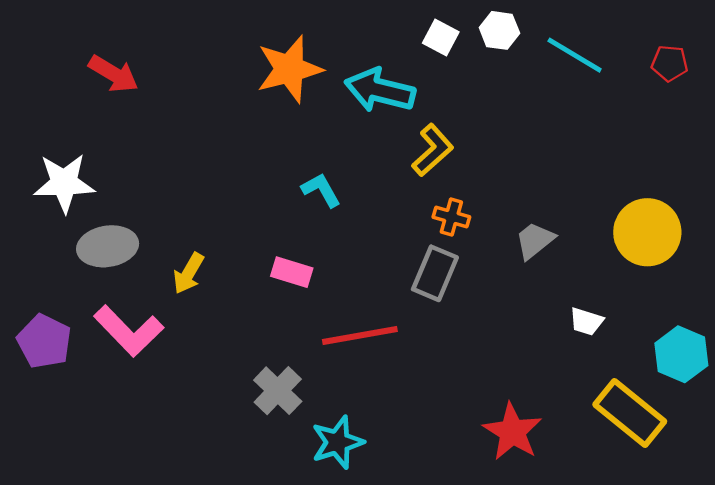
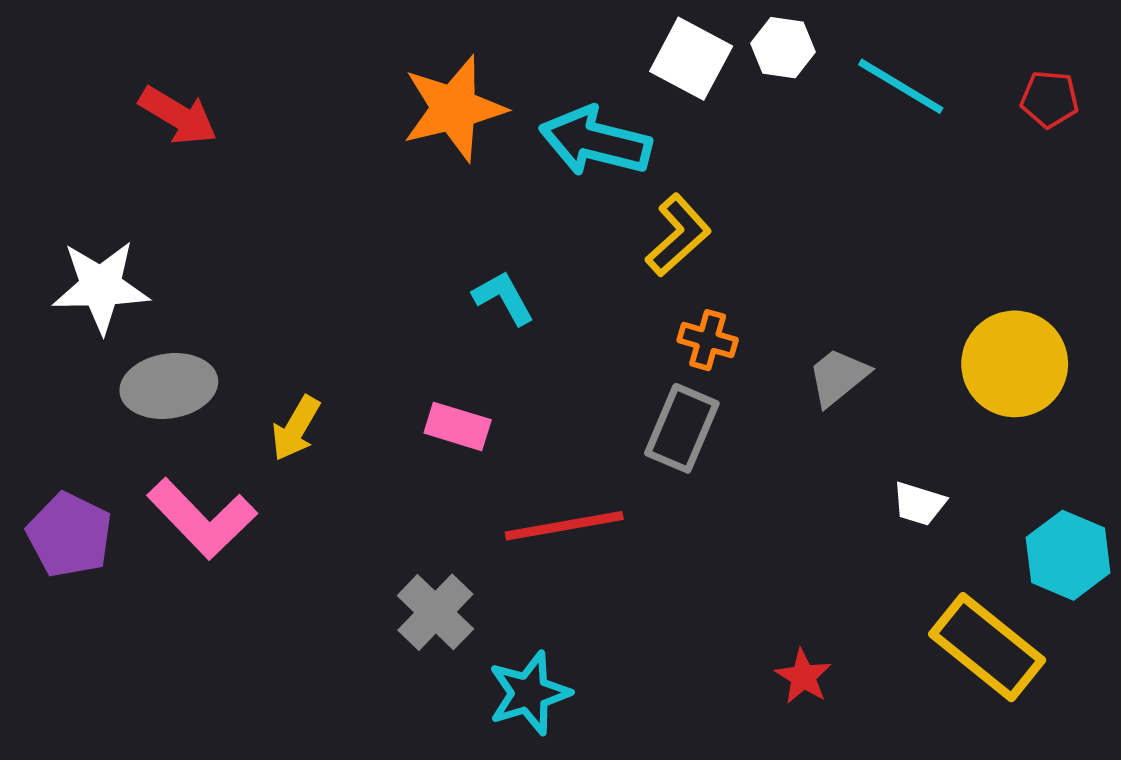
white square: (441, 37) -> (691, 59), size x1.4
red star: (512, 432) -> (803, 677), size x0.6

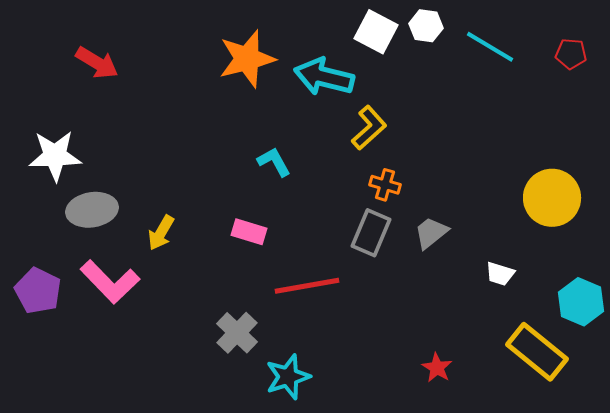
gray trapezoid: (838, 377) -> (431, 233), moved

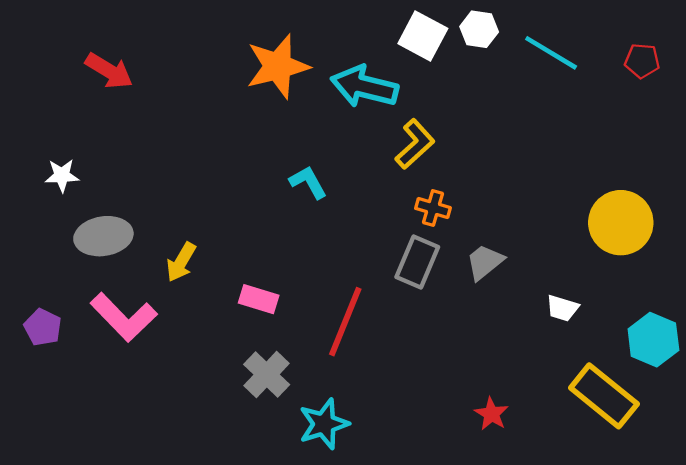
white star: (55, 156) -> (62, 175), size x0.6
pink rectangle: (249, 232) -> (259, 299), moved
red line: (307, 286) -> (345, 322), turned -58
purple pentagon: (38, 291) -> (43, 327), size x0.7

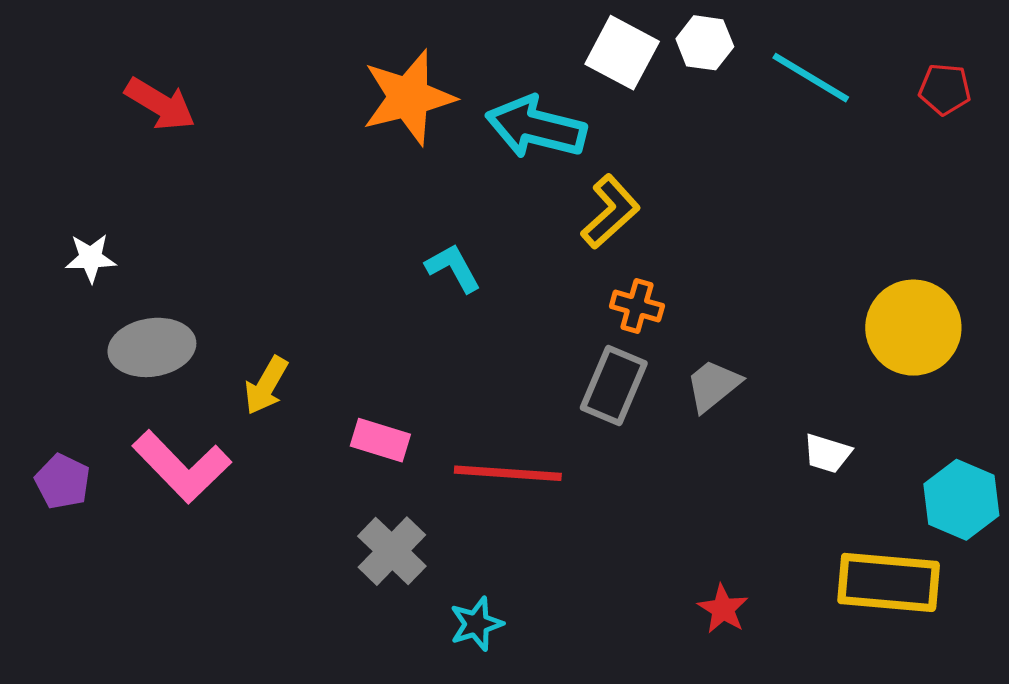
red line: (345, 322) -> (508, 473), turned 72
yellow rectangle: (604, 396) -> (889, 582), turned -34
cyan star: (324, 424) -> (476, 624), size x0.7

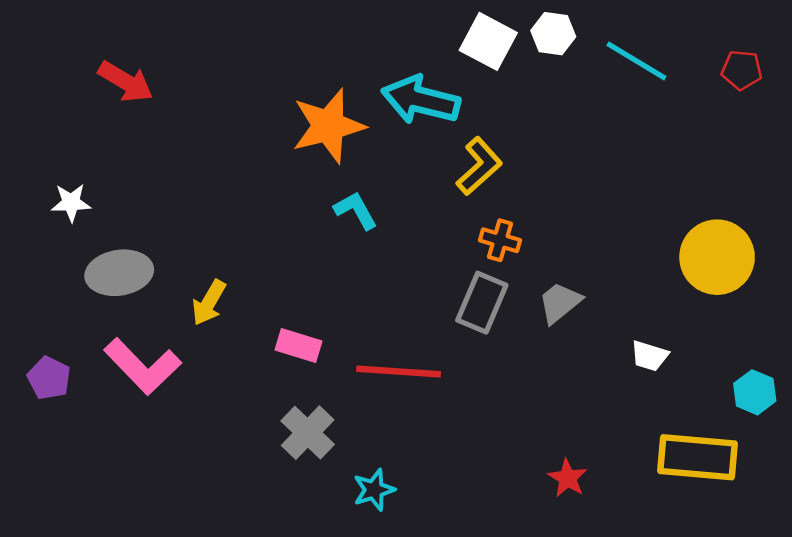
orange star: (408, 97) -> (328, 126), moved
cyan hexagon: (961, 500) -> (755, 392), size x0.7

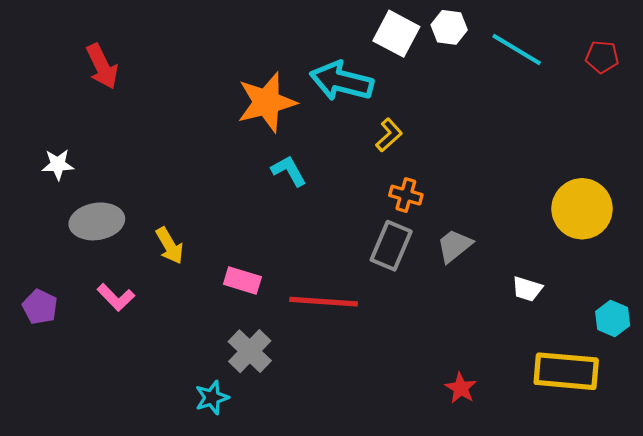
red arrow: (126, 82) -> (102, 66), turned 33
yellow L-shape: (479, 166) -> (389, 135), size x0.7
yellow arrow: (209, 303) -> (170, 246), turned -60
pink L-shape: (143, 366) -> (116, 297), size x0.6
cyan star: (374, 490) -> (212, 398), moved

